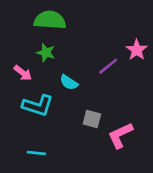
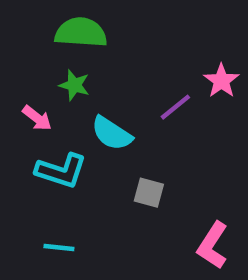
cyan semicircle: (69, 82) -> (112, 133), size x1.4
pink L-shape: (120, 135) -> (213, 245), moved, turned -32

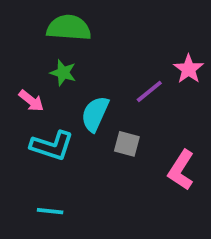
cyan semicircle: (112, 133) -> (95, 114), turned 81
gray square: (149, 193) -> (127, 144), moved
pink L-shape: (213, 245) -> (181, 170), moved

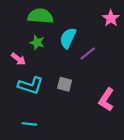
pink star: (189, 69) -> (111, 18), moved
cyan semicircle: (95, 114) -> (68, 38), moved
gray square: (127, 144) -> (65, 84), moved

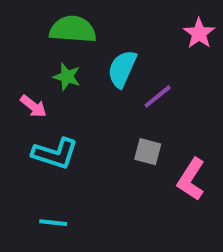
gray square: (65, 84) -> (148, 152), moved

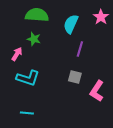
cyan semicircle: (122, 69) -> (71, 24), moved
purple line: (158, 96) -> (80, 49), turned -35
pink arrow: (33, 106) -> (17, 54), turned -96

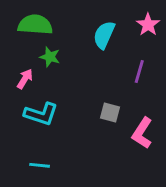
green semicircle: (37, 15) -> (35, 25), moved
purple line: (80, 49) -> (139, 72), moved

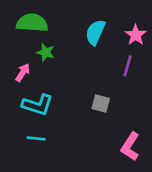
pink star: (148, 25) -> (136, 35), moved
pink L-shape: (142, 133) -> (130, 146), moved
cyan line: (40, 165) -> (36, 138), moved

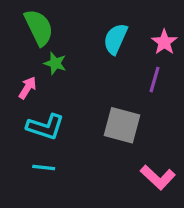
green semicircle: (32, 23) -> (39, 27), turned 60
gray square: (101, 103) -> (122, 125), size x1.6
pink L-shape: (130, 146) -> (158, 177), turned -80

